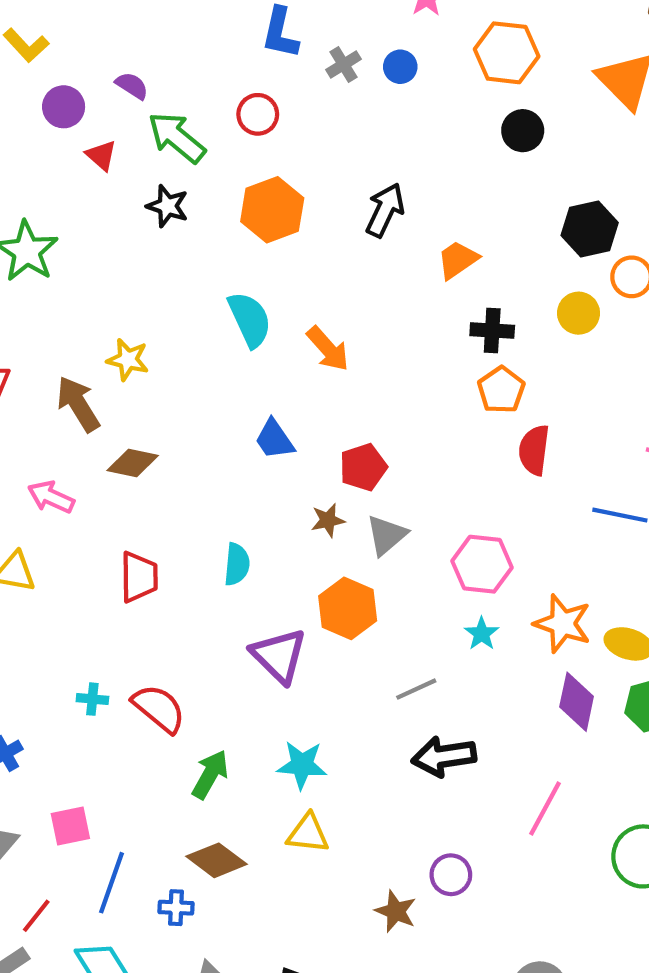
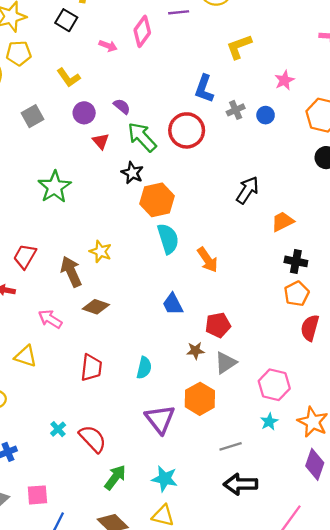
red circle: (258, 114) -> (187, 130), size x1.6
orange hexagon: (272, 210) -> (157, 200), moved
cyan cross: (92, 699) -> (58, 429), turned 35

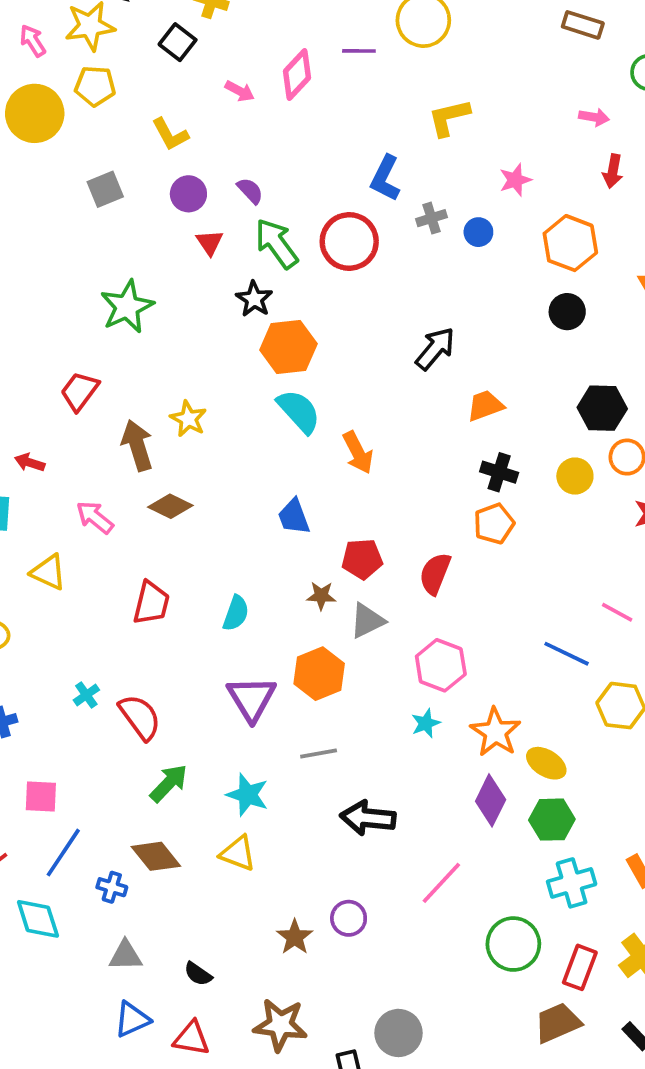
cyan semicircle: (168, 239) -> (299, 411), turned -32
red trapezoid: (25, 256) -> (80, 391), moved
red semicircle: (310, 328) -> (435, 574), moved
gray line: (231, 446) -> (319, 754), moved

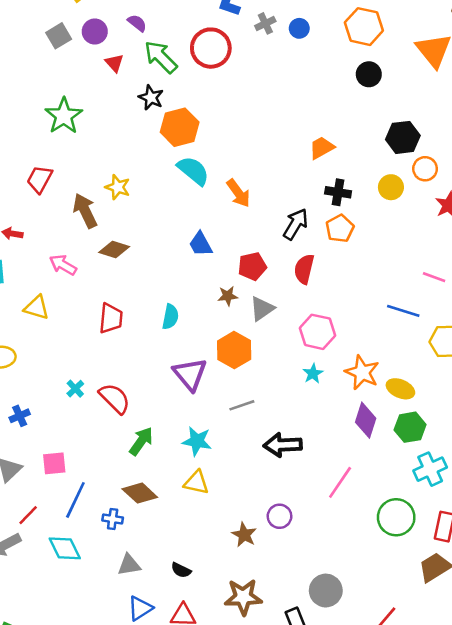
gray square: (105, 189) -> (59, 36), moved
black arrow: (435, 349) -> (296, 224), moved

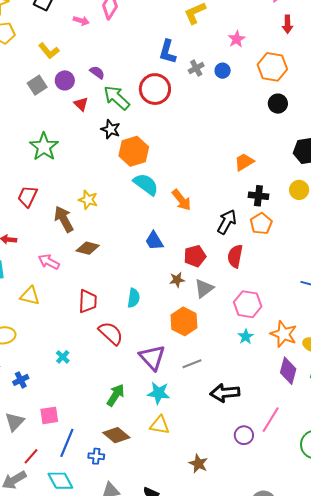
purple triangle: (190, 374) -> (152, 357), moved
red semicircle: (115, 398) -> (111, 333), moved
purple circle: (280, 516) -> (244, 435), moved

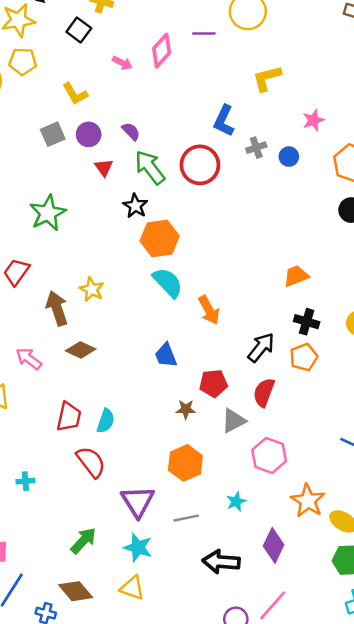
gray triangle: (204, 288) -> (234, 421), moved
cyan semicircle: (134, 298) -> (106, 421), moved
cyan star: (246, 337) -> (236, 502), moved
cyan cross: (63, 357) -> (25, 481), turned 32
purple diamond: (288, 371) -> (274, 545), moved

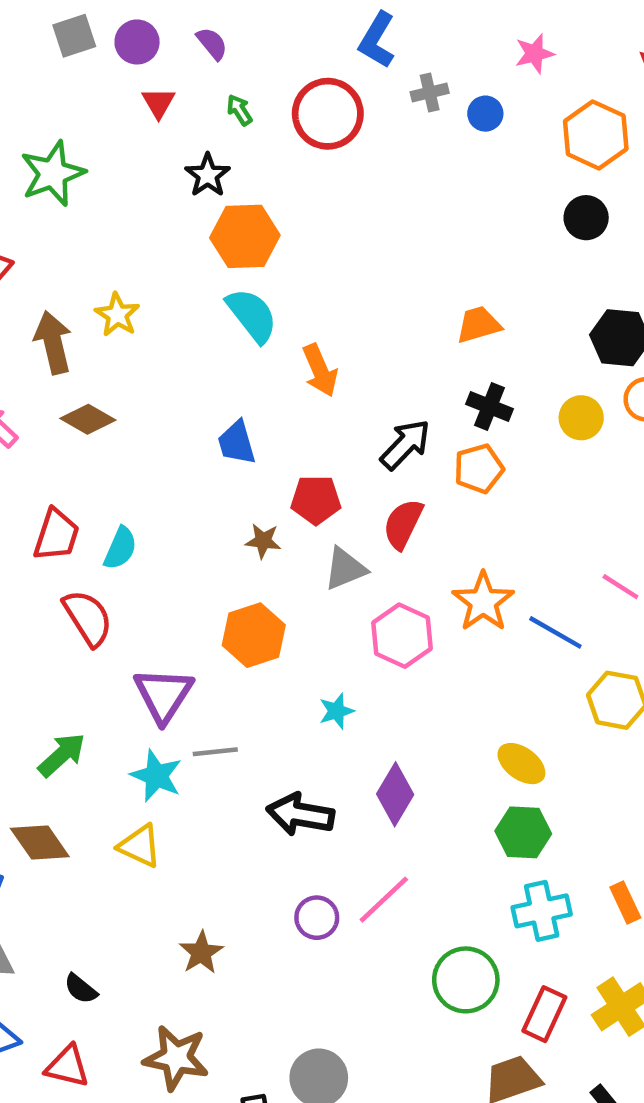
green arrow: (150, 167) -> (239, 110), size x0.5
orange star: (308, 501) -> (483, 602), moved
gray line: (186, 518) -> (215, 752), moved

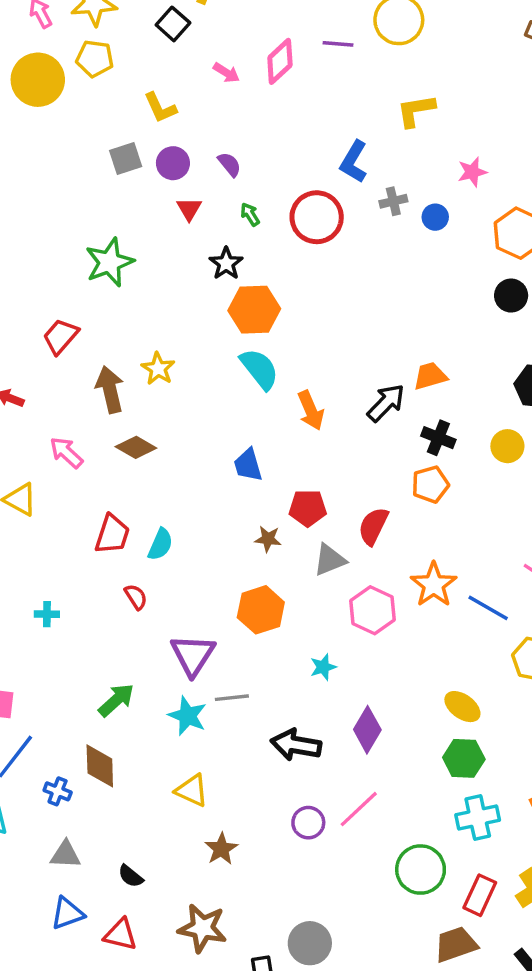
black arrow: (405, 444) -> (386, 403), moved
red semicircle: (88, 618) -> (136, 597), size x0.6
brown diamond: (40, 842) -> (100, 766), turned 33
yellow triangle: (140, 846) -> (192, 790), moved

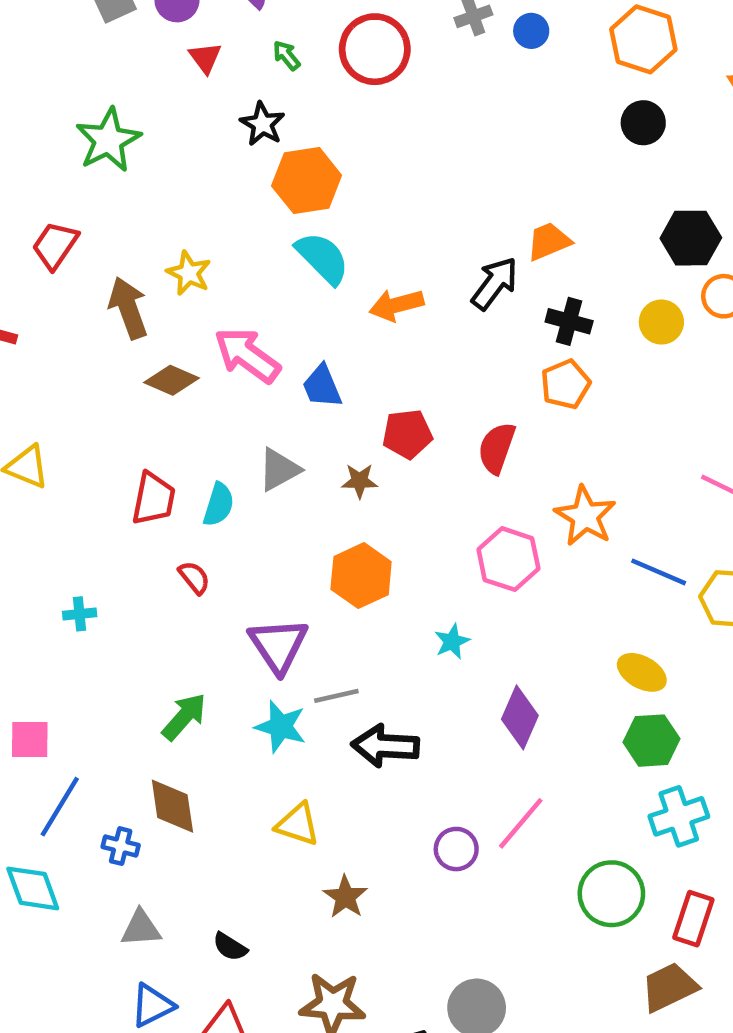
orange arrow: (311, 410) -> (396, 305), turned 105
pink arrow: (66, 452) -> (247, 355), moved, size x1.4
gray triangle: (330, 560) -> (279, 470), moved
blue line: (488, 608) -> (659, 572), moved
black arrow: (296, 745) -> (385, 746), moved

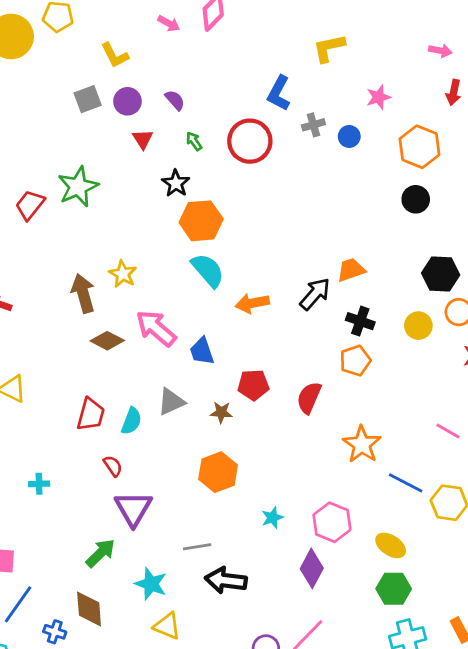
red trapezoid: (55, 245) -> (30, 205), moved
pink hexagon: (508, 559) -> (332, 522), moved
purple triangle: (278, 645) -> (133, 509), moved
cyan star: (281, 727) -> (151, 584), moved

